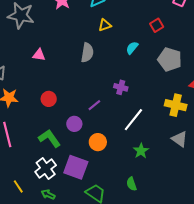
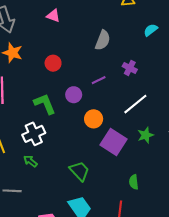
gray semicircle: (87, 53) -> (103, 40), moved
green star: (141, 151) -> (145, 135), moved
purple square: (76, 167) -> (114, 142), moved
green semicircle: (132, 184) -> (134, 182), moved

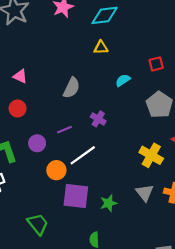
pink triangle: (53, 16) -> (20, 76), moved
white line: (135, 104) -> (83, 155), moved
green star: (145, 135) -> (109, 203), moved
purple square: (114, 142) -> (76, 196), turned -30

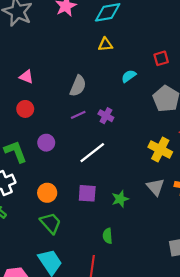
purple line: (64, 130) -> (78, 115), moved
orange circle: (56, 170) -> (47, 193), moved
purple square: (76, 196) -> (87, 193), size x0.7

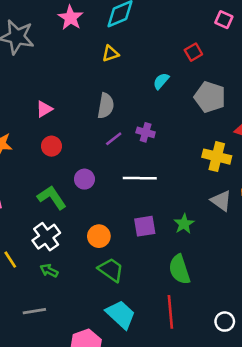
yellow triangle: (105, 44) -> (111, 54), moved
pink triangle: (26, 77) -> (44, 109), turned -40
white line: (92, 153) -> (140, 178), turned 52
green semicircle: (108, 236) -> (179, 269), size x1.6

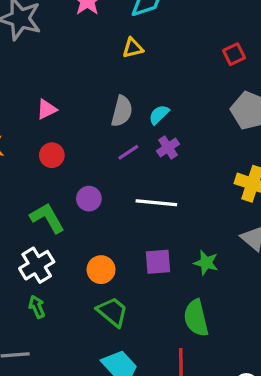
cyan semicircle: (161, 81) -> (159, 115), moved
purple cross: (146, 132) -> (168, 147), turned 36
green star: (184, 224) -> (206, 263), turned -30
green arrow: (49, 271) -> (37, 307), turned 36

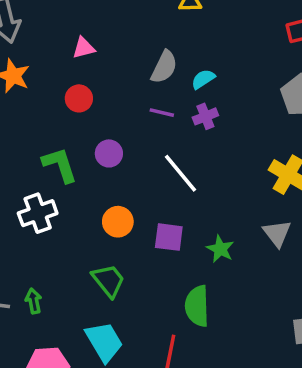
purple line: (128, 152) -> (162, 113), turned 35
white line: (156, 203) -> (181, 173), turned 33
orange circle: (101, 270) -> (118, 222), moved
green arrow: (37, 307) -> (34, 301), moved

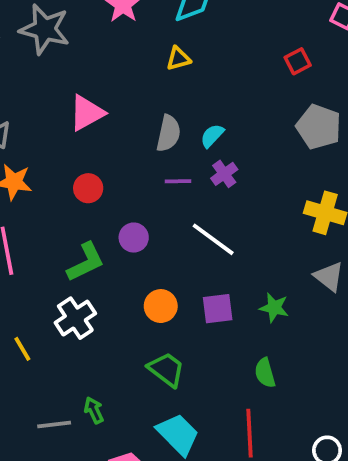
pink triangle: (84, 48) -> (87, 113), moved, size x1.5
green L-shape: (60, 165) -> (86, 262), turned 96
green semicircle: (197, 306) -> (265, 373), size x0.7

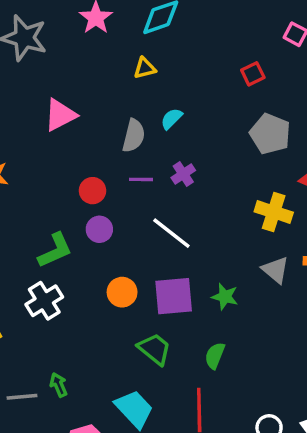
cyan semicircle: (212, 136) -> (171, 119), moved
red circle: (88, 188) -> (92, 191), moved
purple square: (218, 309) -> (174, 296), size x1.4
green trapezoid: (166, 370) -> (154, 349), moved
green semicircle: (265, 373) -> (215, 356), turned 36

